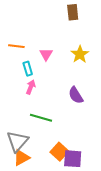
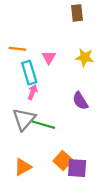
yellow star: (80, 54) -> (85, 57), turned -30
cyan rectangle: (28, 69) -> (29, 73), size x1.5
gray triangle: (17, 141) -> (24, 119), moved

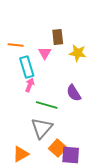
brown rectangle: (77, 13) -> (58, 37), moved
gray triangle: (24, 119) -> (42, 128), moved
green line: (43, 125) -> (47, 105), moved

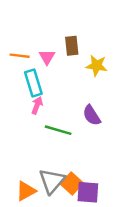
pink triangle: (45, 53) -> (47, 57), moved
gray triangle: (42, 128) -> (52, 181), moved

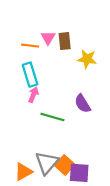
orange line: (20, 56) -> (30, 46), moved
pink triangle: (47, 57) -> (48, 38), moved

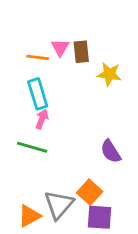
purple semicircle: (83, 104) -> (111, 151), moved
green line: (52, 117) -> (32, 147), moved
orange square: (65, 165) -> (90, 192), moved

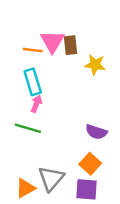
pink triangle: (60, 48) -> (52, 41), size x1.5
purple semicircle: (111, 151) -> (96, 132), turned -40
orange square: (90, 192) -> (90, 164), moved

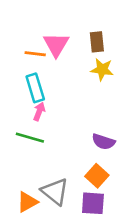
brown rectangle: (71, 45) -> (97, 42), moved
gray triangle: (51, 178) -> (55, 192), turned -32

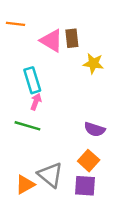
brown rectangle: (97, 42) -> (72, 38), moved
pink triangle: (56, 45) -> (51, 41), turned -30
orange line: (35, 54) -> (15, 24), moved

